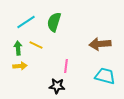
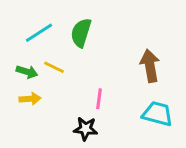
brown arrow: (100, 44) -> (150, 66), turned 85
green arrow: (18, 48) -> (27, 72), turned 112

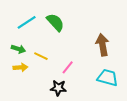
green semicircle: (81, 33) -> (55, 22), turned 120
yellow line: (54, 67) -> (41, 56), moved
pink line: (99, 99) -> (68, 67), turned 32

